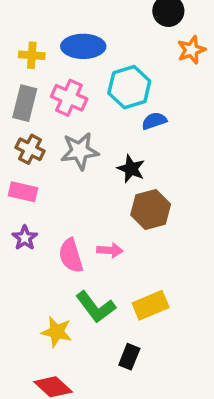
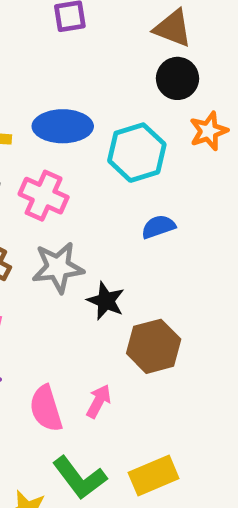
cyan hexagon: (129, 87) -> (137, 153), moved
black star: (131, 169) -> (106, 301), moved
pink arrow: (110, 250) -> (99, 401), turned -65

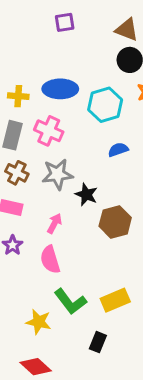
pink arrow: (99, 401) -> (54, 223), moved

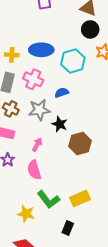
blue semicircle: (118, 150) -> (62, 93), moved

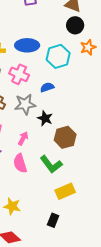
green L-shape: (48, 199) -> (51, 164), moved

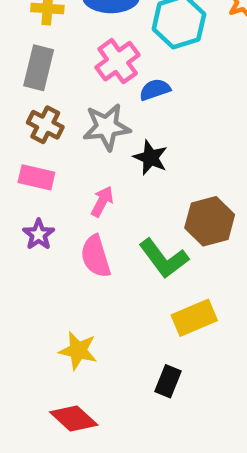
pink cross: (19, 74) -> (118, 61), moved, turned 30
brown hexagon: (65, 137) -> (210, 221), moved

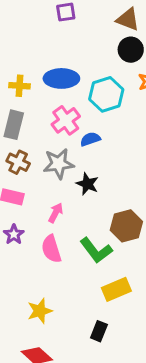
yellow star: (78, 351) -> (40, 311), turned -30

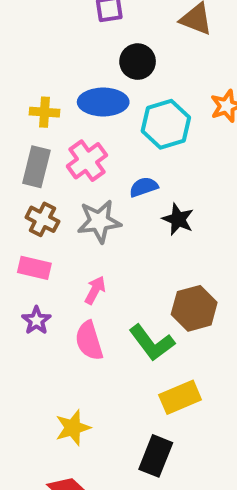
black circle: (131, 50) -> (138, 62), moved
pink cross: (66, 120) -> (87, 161), moved
black star: (87, 184) -> (178, 219), moved
black rectangle: (99, 331) -> (156, 456), size x1.4

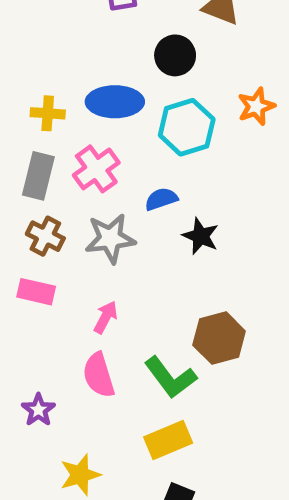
black circle: (138, 62) -> (175, 55), moved
purple star: (36, 320) -> (38, 410), moved
yellow rectangle: (180, 397) -> (168, 440), moved

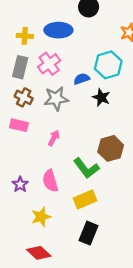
cyan hexagon: (187, 127) -> (108, 65), moved
pink semicircle: (99, 375) -> (50, 181), moved

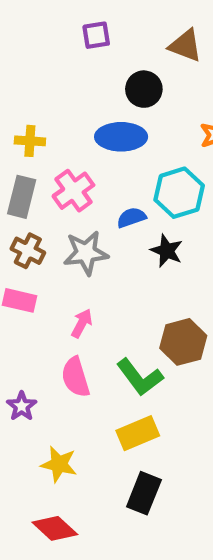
blue ellipse: (58, 30) -> (121, 137), moved
pink semicircle: (50, 181) -> (75, 377), moved
yellow star: (41, 217) -> (59, 464), turned 30

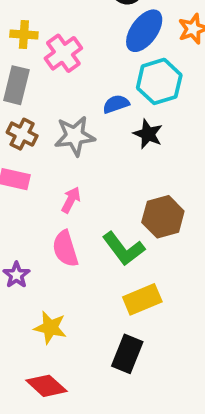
blue ellipse: (121, 137) -> (144, 31), moved, turned -54
pink cross: (73, 191) -> (63, 53), moved
yellow rectangle: (138, 433) -> (142, 299), moved

